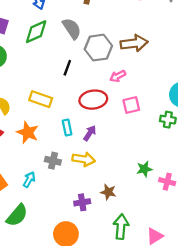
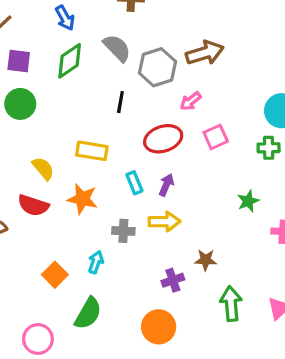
green star: (144, 169) -> (248, 201), moved

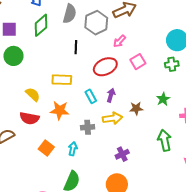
gray semicircle: (117, 48) -> (70, 14), turned 66
brown star: (206, 260) -> (136, 108), moved
orange square: (55, 275) -> (46, 148), moved
green arrow: (231, 304) -> (165, 140), moved

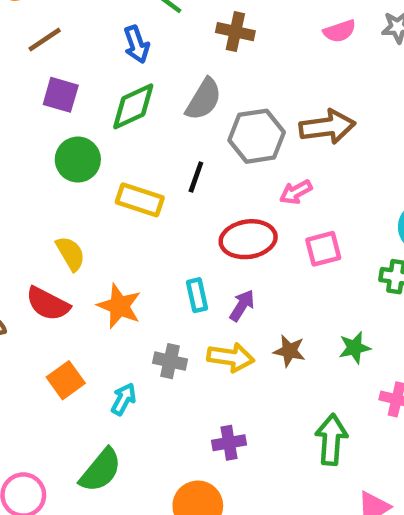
green circle: (13, 56) -> (78, 160), moved
yellow rectangle: (62, 80) -> (140, 200), moved

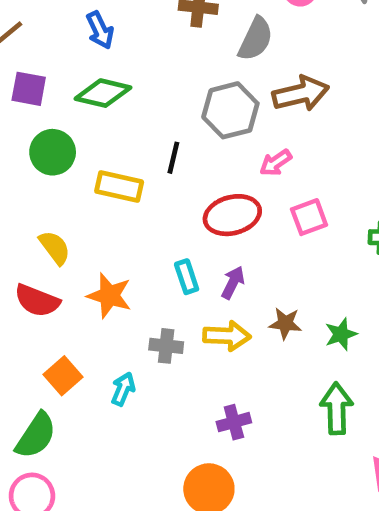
gray semicircle: (204, 99) -> (256, 39), moved
green diamond: (133, 106) -> (103, 93), turned 44
green star: (355, 348) -> (341, 334), moved
green semicircle: (101, 470) -> (36, 436), moved

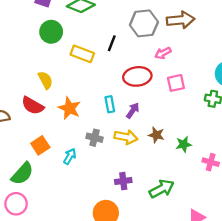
green arrow: (337, 408) -> (162, 189), moved, turned 55

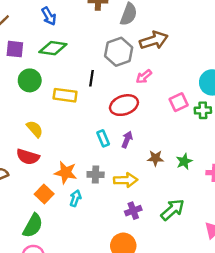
pink square: (176, 83) -> (179, 102), moved
orange star: (69, 108) -> (66, 173), moved
yellow arrow: (126, 137) -> (126, 180), moved

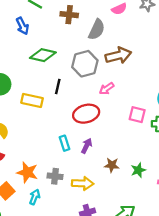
green diamond: (53, 48) -> (43, 55), moved
pink square: (179, 102) -> (137, 115), turned 35

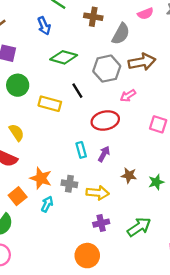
black line: (58, 86) -> (77, 91), turned -48

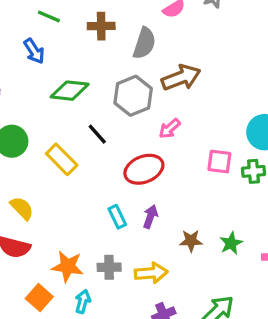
yellow rectangle: (50, 104) -> (62, 159), turned 40

